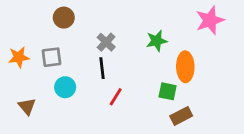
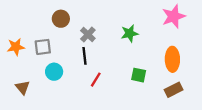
brown circle: (64, 18) -> (61, 19), moved
orange ellipse: (185, 67) -> (172, 59), moved
brown rectangle: (181, 116) -> (174, 90), moved

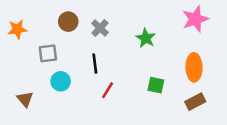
green star: (130, 33) -> (146, 38), turned -30
gray cross: (88, 34) -> (100, 28), moved
orange star: (16, 47) -> (17, 29), moved

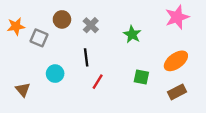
gray square: (48, 53) -> (39, 38), moved, turned 30
orange ellipse: (194, 67) -> (176, 61), turned 55

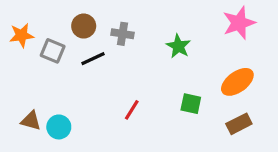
gray cross: (91, 25) -> (122, 34), turned -35
black line: (86, 57) -> (93, 59), moved, turned 72
cyan circle: (55, 74) -> (59, 127), moved
brown triangle: (23, 90) -> (31, 121), turned -35

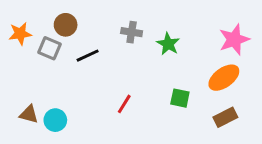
pink star: (239, 23) -> (234, 39), moved
brown circle: (84, 26) -> (66, 25), moved
gray cross: (122, 34) -> (132, 32), moved

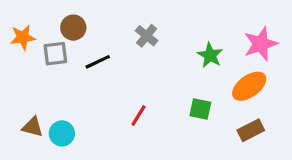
gray cross: (132, 32) -> (147, 36), turned 30
green star: (168, 44) -> (210, 55), moved
gray square: (49, 48) -> (55, 54), turned -30

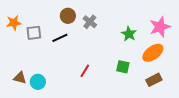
brown circle: (73, 28) -> (68, 16), moved

